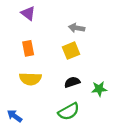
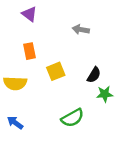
yellow square: (71, 51) -> (56, 71), moved
yellow semicircle: (30, 79) -> (15, 83), moved
black semicircle: (72, 82) -> (94, 75), moved, turned 140

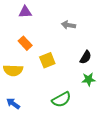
purple triangle: (29, 14) -> (25, 12), turned -40
orange rectangle: (29, 51) -> (25, 43), turned -32
black semicircle: (94, 75) -> (86, 57), moved

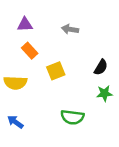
purple triangle: (25, 12) -> (25, 25), moved
gray arrow: (68, 25) -> (70, 29), moved
green semicircle: (61, 100) -> (72, 117), turned 36

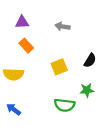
yellow square: (56, 71) -> (59, 67), moved
green star: (104, 93) -> (87, 90), moved

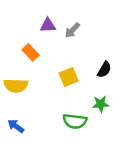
purple triangle: (22, 22) -> (48, 25), moved
gray arrow: (62, 26) -> (72, 30), turned -56

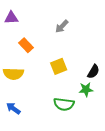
purple triangle: (48, 25) -> (11, 18), moved
black semicircle: (104, 70) -> (93, 72), moved

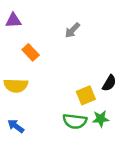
yellow square: (59, 66) -> (86, 95), moved
green star: (86, 89) -> (101, 119), moved

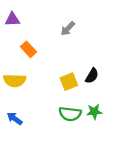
black semicircle: (109, 83) -> (92, 76), moved
yellow square: (86, 95) -> (69, 82), moved

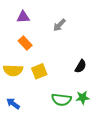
purple triangle: (12, 19) -> (23, 17), moved
yellow square: (69, 82) -> (39, 71), moved

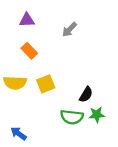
black semicircle: (81, 66) -> (86, 95), moved
blue arrow: (13, 104) -> (19, 134), moved

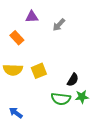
purple triangle: (27, 20) -> (32, 17), moved
orange rectangle: (29, 51) -> (17, 38), moved

